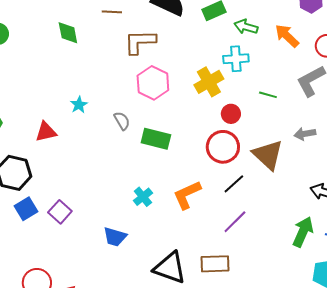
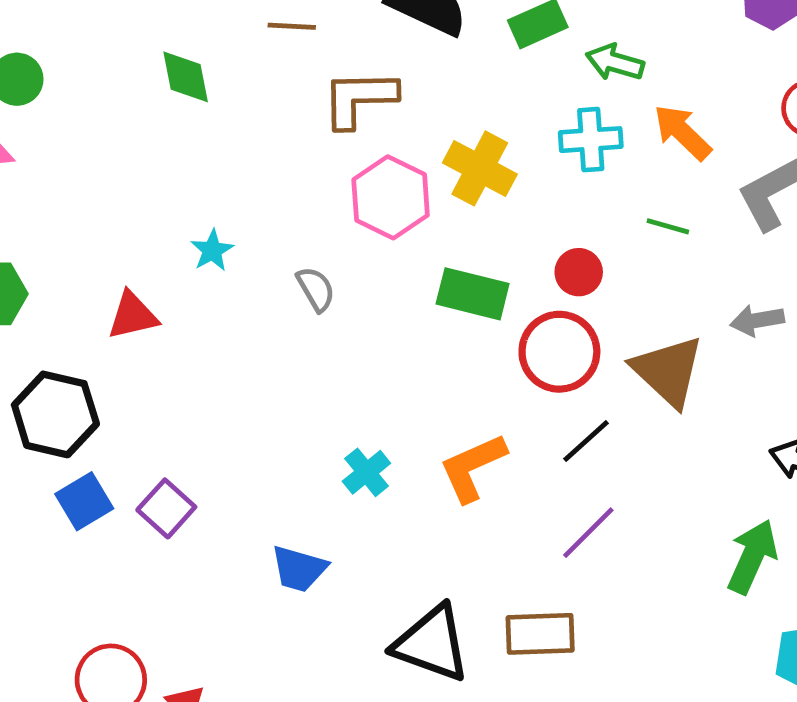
orange arrow: (287, 36) -> (682, 132), moved
yellow cross: (209, 82) -> (480, 168), moved, turned -32
green rectangle: (156, 139) -> (473, 294), moved

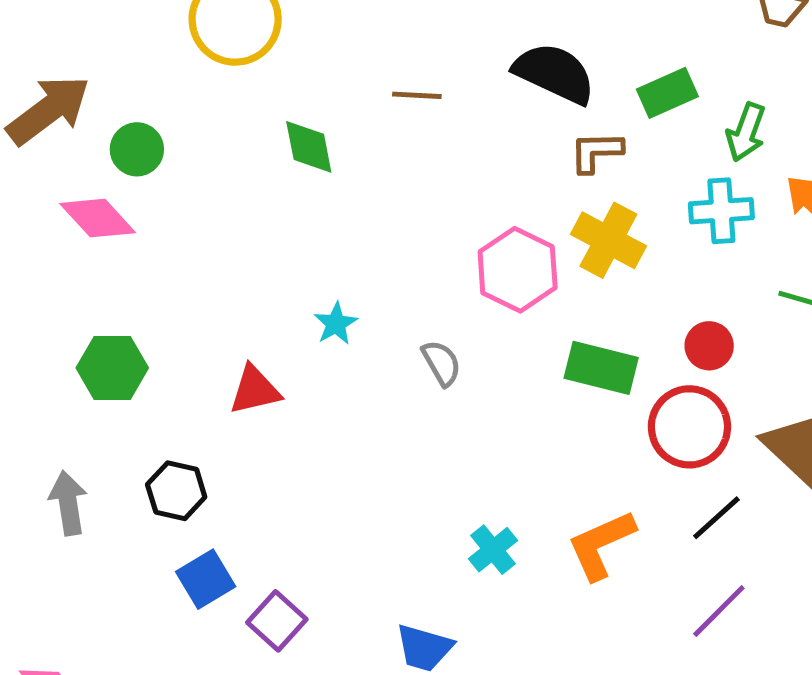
green arrow: (615, 62) -> (746, 132), turned -86
brown L-shape: (359, 99) -> (596, 152), moved, size x0.7
black hexagon: (55, 414) -> (176, 491), size x0.7
purple square: (166, 508) -> (277, 621), moved

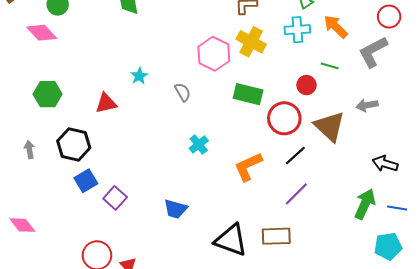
red circle: (709, 346) -> (306, 85), moved
black hexagon: (176, 491) -> (74, 144), size x1.4
gray arrow: (68, 503) -> (29, 150), size x0.7
cyan cross: (493, 550) -> (199, 144), moved

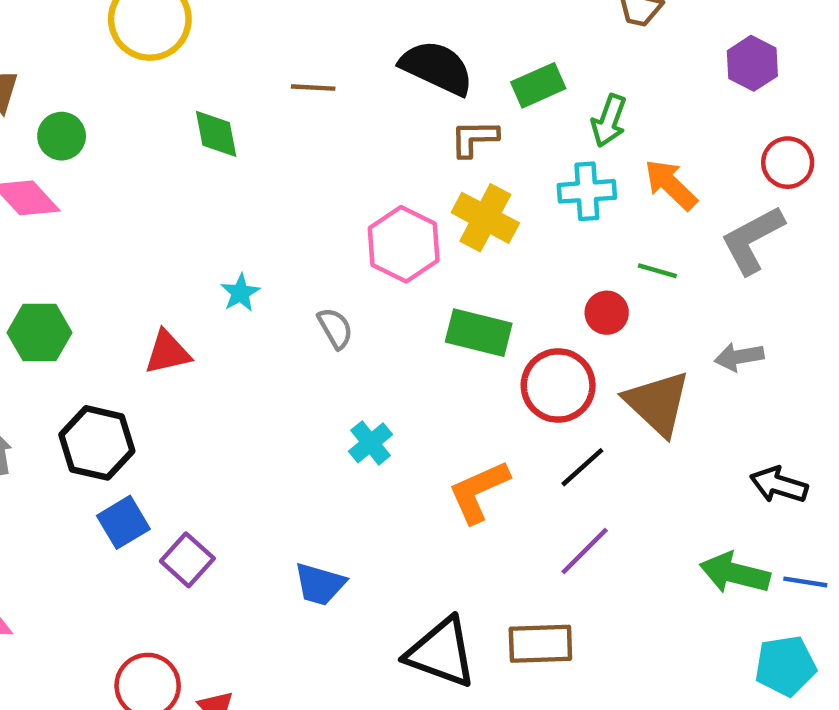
green arrow: (365, 204) -> (735, 573), turned -100

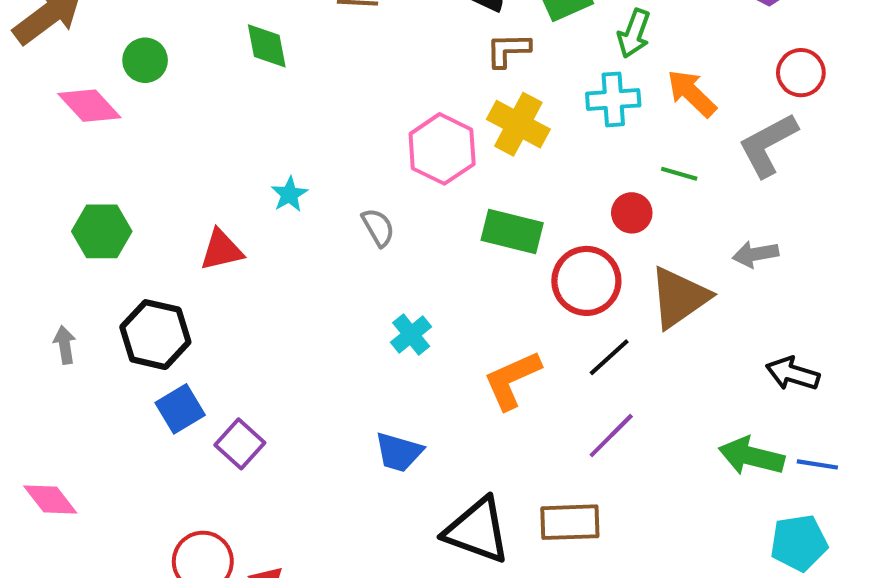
green circle: (62, 136) -> (145, 60), moved
brown triangle: (657, 403) -> (679, 297), turned 42
blue trapezoid: (320, 584) -> (399, 452), moved

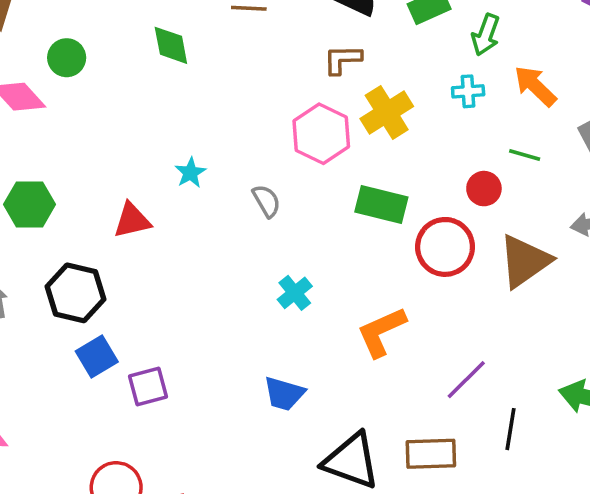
brown L-shape: (508, 50) -> (342, 59), moved
cyan cross: (613, 99) -> (468, 91), size x0.7
yellow cross: (518, 124) -> (387, 113), turned 30
black line: (609, 357) -> (510, 429), moved, turned -39
purple square: (240, 444) -> (148, 387), turned 33

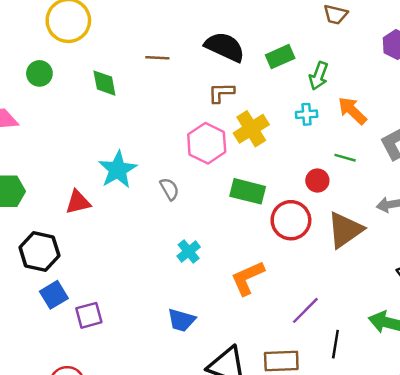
green circle: (67, 58) -> (39, 73), moved
cyan star: (190, 173) -> (118, 170), size x1.8

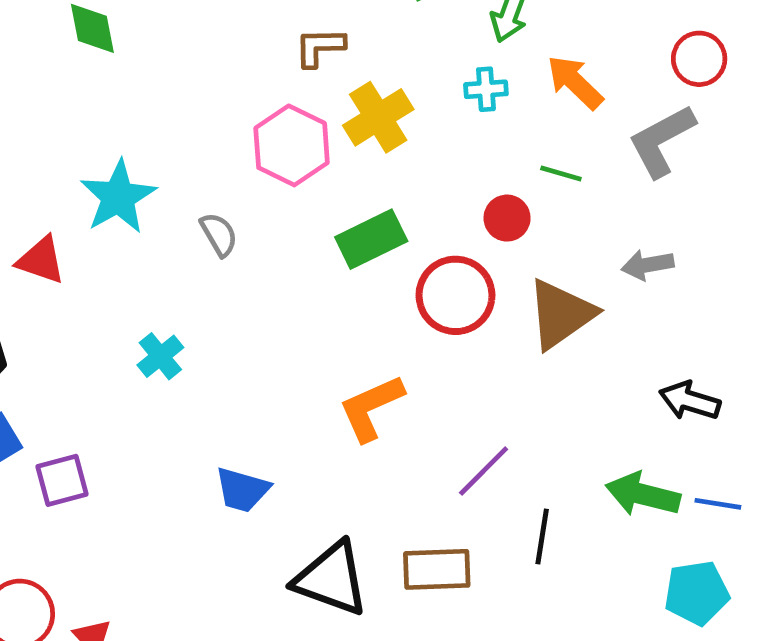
green rectangle: (248, 191) -> (371, 239), turned -40
red triangle: (78, 202) -> (41, 260), turned 32
cyan cross: (189, 251) -> (160, 356), moved

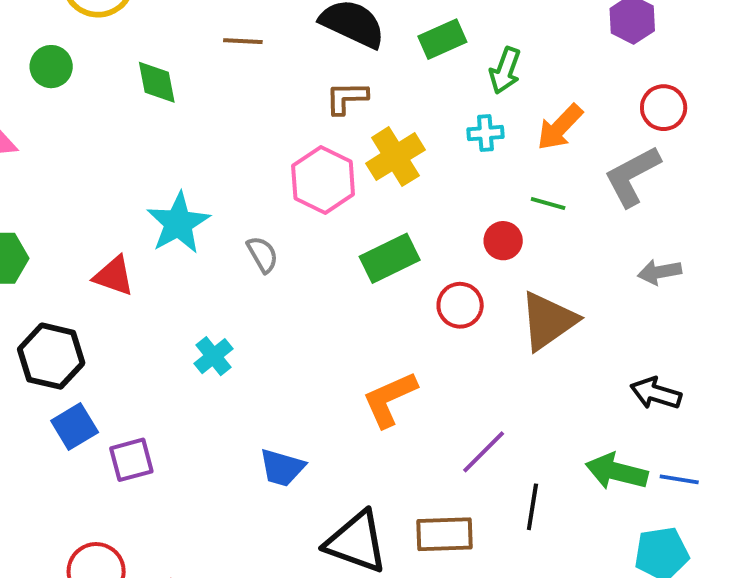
orange arrow: (575, 82) -> (560, 127), turned -90
gray arrow: (648, 265) -> (660, 272), moved
red circle: (455, 295) -> (460, 305), size x0.7

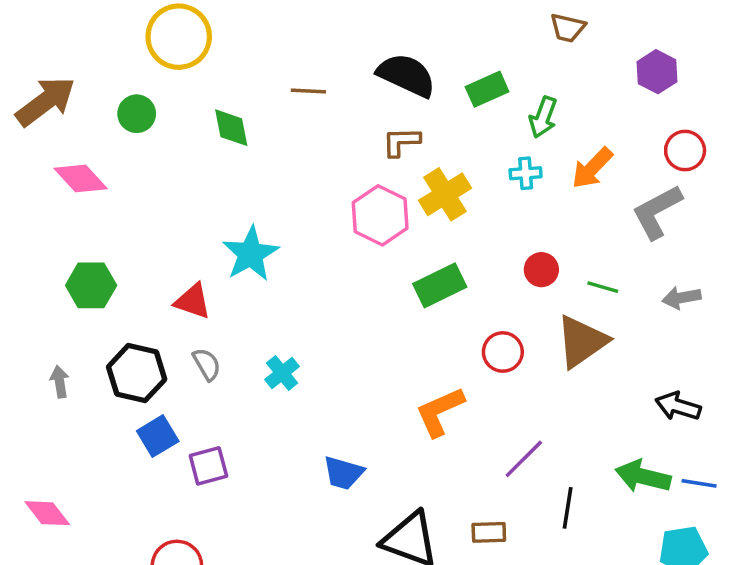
green line: (548, 203) -> (603, 287), moved
gray semicircle: (262, 254) -> (207, 364), moved
red circle: (460, 305) -> (503, 352), moved
brown rectangle: (444, 534) -> (489, 532), size x0.7

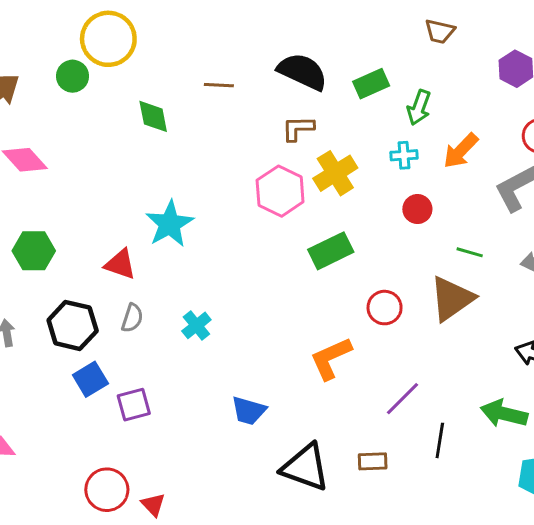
green circle: (137, 114) -> (73, 76), moved
red circle: (541, 270) -> (417, 209), moved
gray semicircle: (207, 364) -> (132, 318), turned 48

